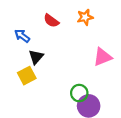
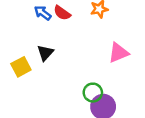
blue arrow: (22, 36) -> (43, 13), moved
yellow square: (27, 76) -> (21, 67), moved

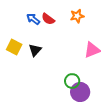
yellow square: (21, 67) -> (14, 47), moved, turned -35

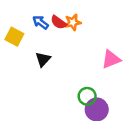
orange star: (77, 16) -> (73, 22), moved
yellow square: (14, 47) -> (14, 37), moved

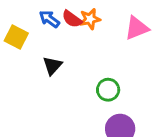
pink triangle: (111, 59) -> (137, 28), moved
green circle: (87, 96) -> (108, 90), moved

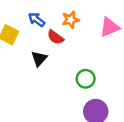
red semicircle: (72, 19) -> (55, 37), moved

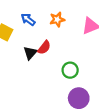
red semicircle: (55, 37) -> (44, 48), moved, turned -88

